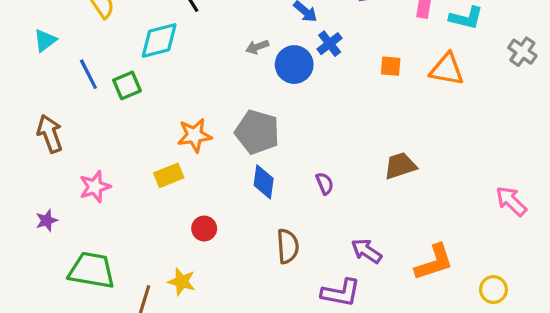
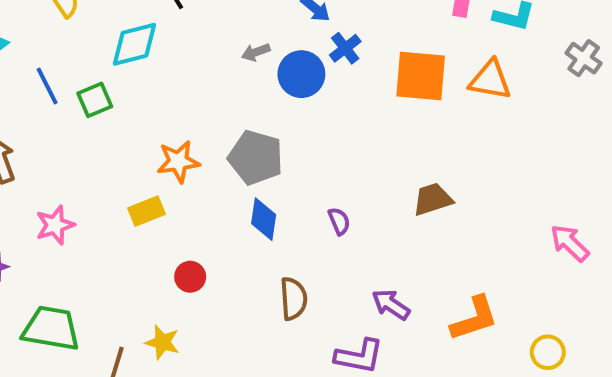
orange square: (391, 66) -> (421, 76), size x2.0

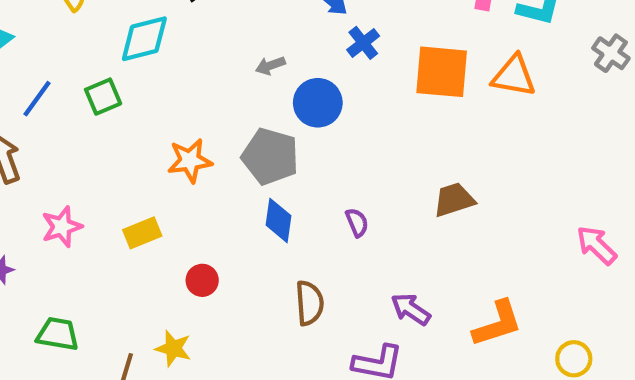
gray arrow: (256, 52) -> (270, 66), moved
blue circle: (301, 74) -> (318, 103), moved
blue line: (47, 86) -> (37, 99), moved, turned 63
yellow rectangle: (146, 211) -> (142, 233), moved
green trapezoid: (51, 328) -> (58, 334), size x0.7

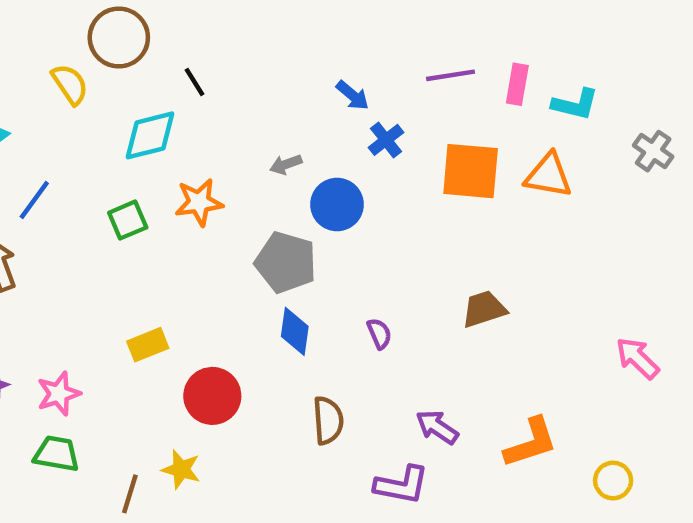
green square: (103, 97) -> (128, 220), moved
orange star: (190, 161) -> (199, 202), moved
pink star: (62, 227) -> (59, 394), moved
red circle: (202, 280) -> (212, 396), size x1.6

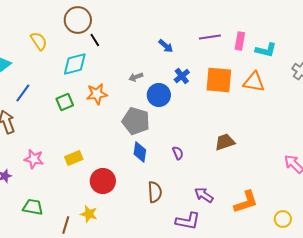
brown circle: (119, 37) -> (78, 20), moved
blue cross: (386, 140) -> (182, 76), moved
pink star: (59, 394) -> (34, 159), moved, turned 30

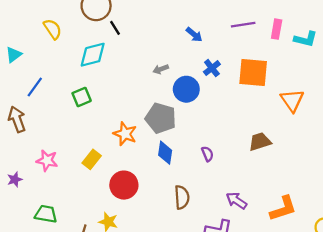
orange triangle: (254, 82) -> (292, 100), moved, turned 45
orange star: (97, 94) -> (125, 134), moved, turned 30
yellow rectangle: (74, 158) -> (92, 159), turned -30

